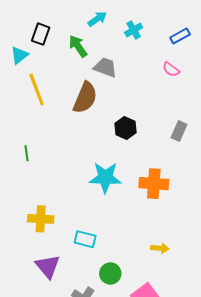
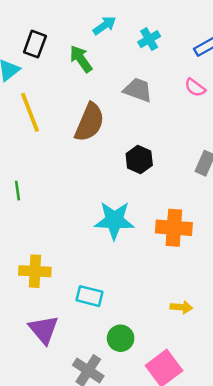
gray trapezoid: (105, 67) -> (138, 90), moved

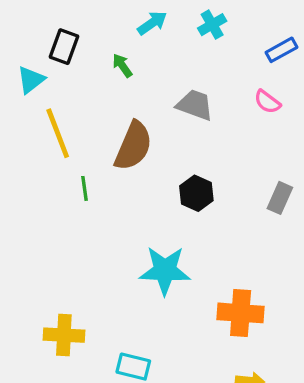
cyan cross: (149, 39) -> (212, 25), moved
green arrow: (81, 59) -> (122, 66), size x0.7
green line: (18, 191) -> (84, 188), moved
orange cross: (174, 228) -> (241, 313), moved

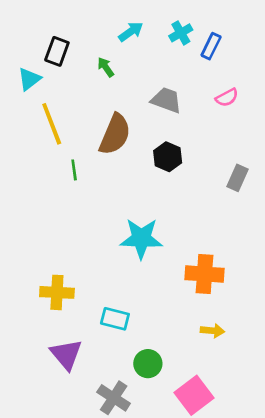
blue rectangle: (282, 50) -> (211, 46), moved, turned -35
pink semicircle: (267, 102) -> (227, 97), turned -65
black hexagon: (196, 193) -> (168, 157), moved

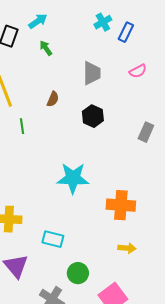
cyan arrow: (131, 32) -> (38, 21), moved
gray trapezoid: (166, 100) -> (92, 73), turned 70
brown semicircle: (115, 134) -> (53, 99), size x0.5

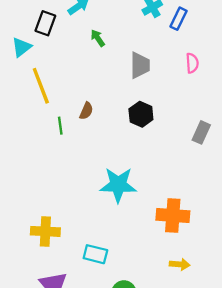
green arrow: (46, 48) -> (98, 38), moved
pink semicircle: (138, 71) -> (192, 63), turned -66
brown semicircle: (53, 99) -> (86, 111), moved

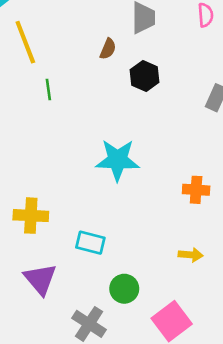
brown semicircle: (86, 111) -> (108, 49), moved
orange cross: (173, 215) -> (196, 190), moved, size x0.7

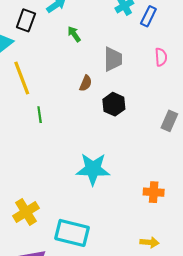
yellow cross: (31, 216) -> (26, 212), turned -35
cyan rectangle: (90, 243) -> (72, 233), size x1.5

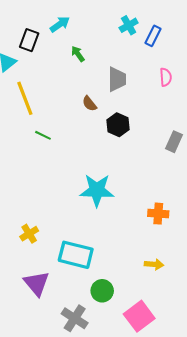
brown semicircle: (86, 83) -> (89, 104), turned 119
green line: (40, 115) -> (43, 135), turned -56
yellow cross: (26, 212) -> (29, 234), size x0.7

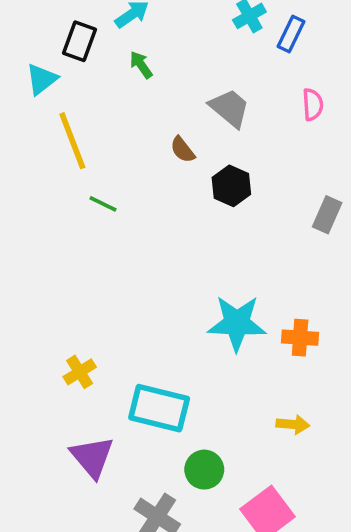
green arrow: (78, 54) -> (141, 65), moved
gray trapezoid: (117, 79) -> (230, 108), turned -50
cyan star: (97, 190) -> (237, 323), moved

